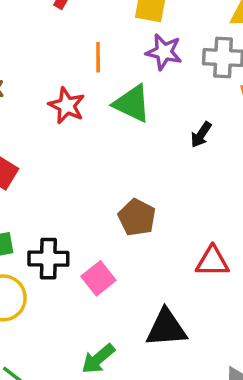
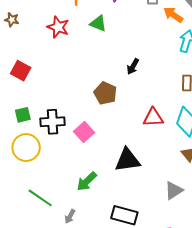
green triangle: (132, 104) -> (98, 23), size x0.7
black arrow: (201, 135) -> (133, 66), moved

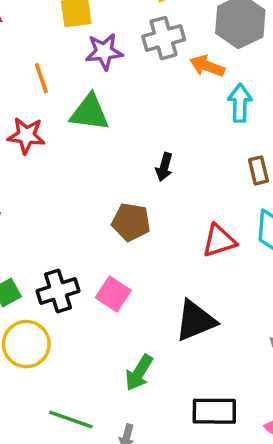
green triangle: (98, 23) -> (90, 112), size x1.4

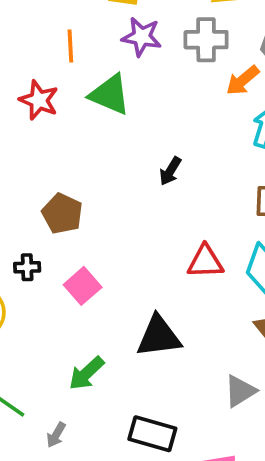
orange arrow: (207, 66) -> (243, 80), turned -76
brown pentagon: (131, 222) -> (62, 214), moved
black cross: (58, 291) -> (27, 267), size x0.6

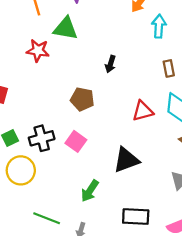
red star: (39, 100) -> (38, 51), moved
brown pentagon: (62, 214) -> (82, 99), moved
black cross: (27, 267) -> (42, 138), size x1.6

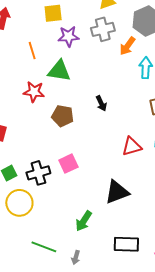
black arrow: (110, 64) -> (101, 103), turned -42
brown pentagon: (82, 99) -> (63, 116), moved
pink square: (76, 141) -> (68, 164), moved, turned 30

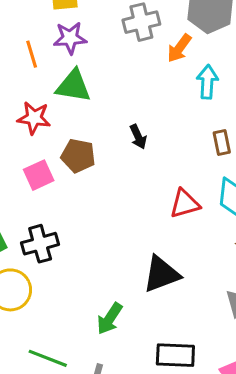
purple star: (68, 36) -> (70, 38), moved
pink square: (68, 164) -> (39, 175), moved

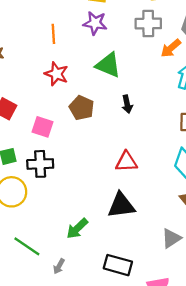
orange line: (32, 54) -> (53, 34), moved
green triangle: (73, 86) -> (108, 65), moved
pink square: (39, 175) -> (42, 127), moved, turned 30
red triangle: (185, 204) -> (126, 162), moved

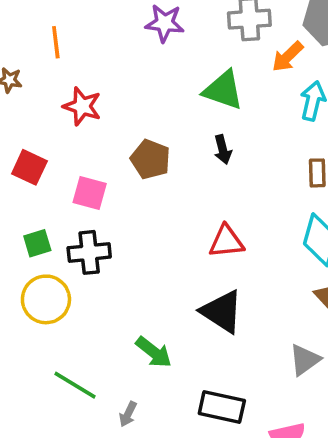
orange line: (53, 34) -> (56, 42), moved
green triangle: (108, 65) -> (223, 90), moved
red star: (56, 74) -> (82, 106), moved
black triangle: (121, 205) -> (222, 312), turned 44
green arrow: (77, 228) -> (154, 352), turned -95

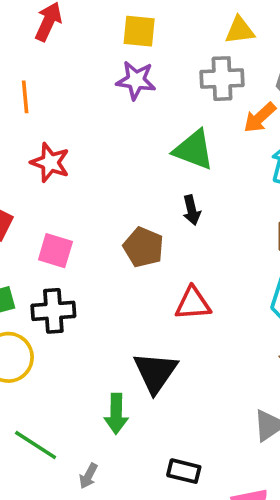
brown pentagon: (150, 159) -> (143, 247), moved
black triangle: (222, 312) -> (155, 372), moved, turned 30
green arrow: (154, 352) -> (116, 414), turned 51
black rectangle: (222, 407) -> (184, 471), size x0.7

